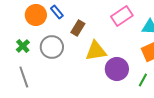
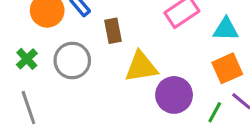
brown rectangle: (78, 28) -> (113, 31), turned -42

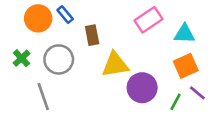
gray line: (28, 107) -> (43, 97), moved

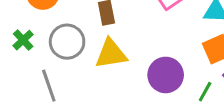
yellow triangle: (115, 65) -> (111, 54), moved

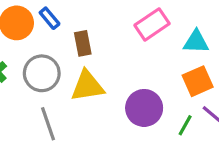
gray line: (49, 86) -> (48, 124), moved

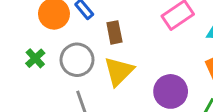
yellow triangle: (87, 86) -> (119, 71), turned -36

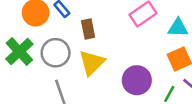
green cross: (35, 58) -> (19, 51), size x1.6

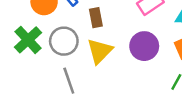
purple circle: (137, 80) -> (144, 46), moved

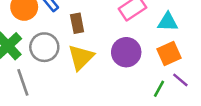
gray line: (69, 81) -> (23, 82), moved

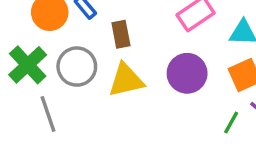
yellow triangle: (81, 57) -> (126, 80), turned 32

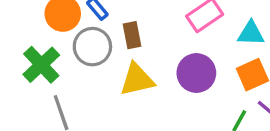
gray circle: (77, 67) -> (92, 47), moved

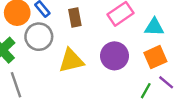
brown rectangle: (132, 35) -> (75, 17), moved

